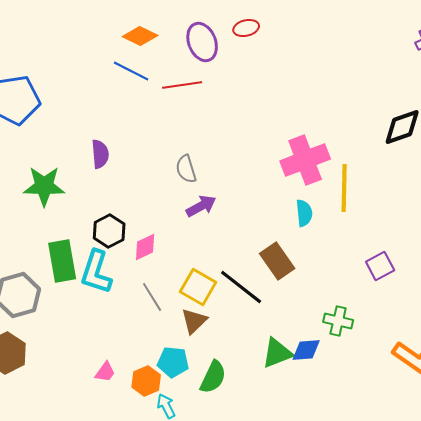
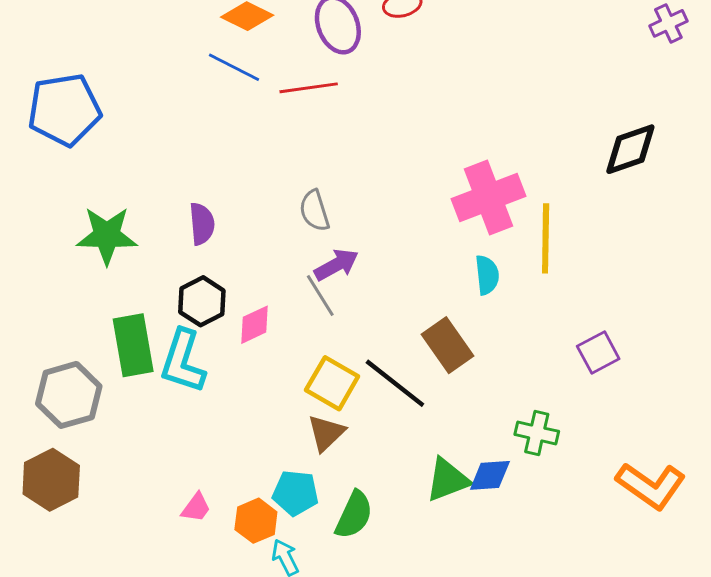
purple semicircle: (100, 154) -> (202, 224), moved
gray line: (152, 297) -> (320, 295), moved

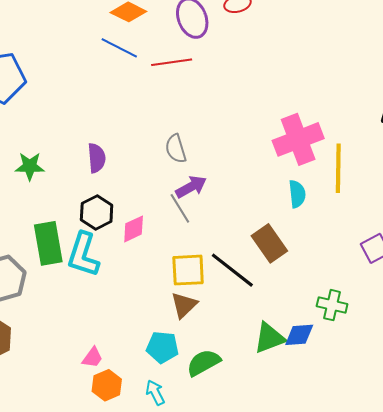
green star: (107, 236) -> (30, 166), size x0.7
yellow square: (332, 383) -> (188, 270), turned -33
green semicircle: (354, 515) -> (204, 363), turned -144
orange hexagon: (256, 521) -> (107, 385), moved

